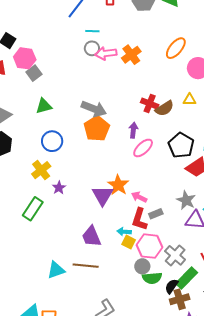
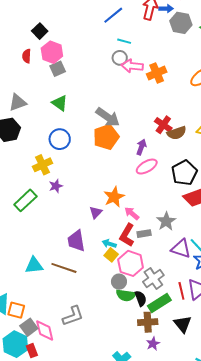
green triangle: (44, 106) -> (60, 103), turned 36
purple triangle: (103, 195) -> (96, 212), moved, size x0.6
gray star: (186, 200) -> (166, 221), moved
black semicircle: (172, 286) -> (141, 298), moved, turned 112

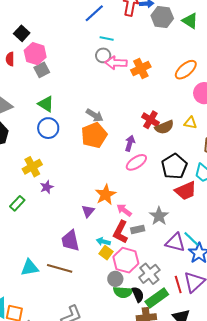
gray arrow: (108, 117) -> (95, 115), size x0.7
blue circle: (60, 139) -> (48, 128), moved
green rectangle: (25, 200) -> (17, 203), size x0.7

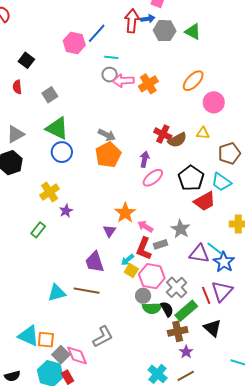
pink hexagon: (35, 54) -> (74, 43), moved
green triangle: (46, 104) -> (57, 128), size x1.4
cyan arrow: (103, 242) -> (128, 260), turned -48

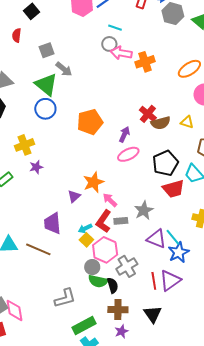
gray arrow: (107, 135) -> (64, 69), moved
green rectangle: (186, 311) -> (84, 325), moved
gray L-shape: (103, 337) -> (65, 298), moved

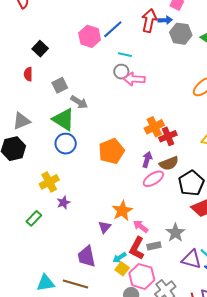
orange cross: (145, 62) -> (154, 127), moved
red cross: (148, 114) -> (168, 136), turned 36
brown semicircle: (161, 123) -> (169, 163), moved

